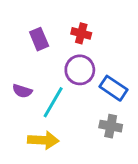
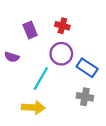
purple semicircle: (22, 91) -> (12, 57), moved

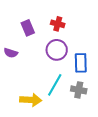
blue rectangle: (87, 68) -> (81, 63), turned 54
cyan line: (41, 78) -> (55, 85), moved

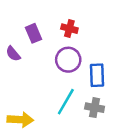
purple semicircle: (11, 53) -> (13, 54), moved, turned 32
yellow arrow: (31, 100) -> (20, 120), moved

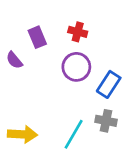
blue rectangle: (97, 75) -> (109, 84), turned 35
cyan line: (66, 102) -> (74, 134), moved

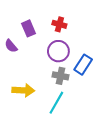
gray cross: (106, 121) -> (60, 76), moved
yellow arrow: (22, 134) -> (23, 90), moved

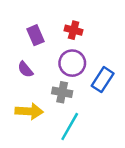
purple semicircle: (11, 46) -> (25, 69), moved
gray cross: (60, 76) -> (62, 92), moved

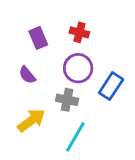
yellow arrow: (29, 111) -> (31, 120), turned -40

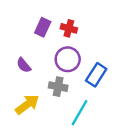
purple rectangle: (38, 38) -> (43, 27), moved, turned 48
cyan line: (75, 137) -> (80, 113), moved

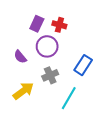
purple circle: (68, 59) -> (47, 46), moved
gray cross: (58, 87) -> (50, 75), turned -35

